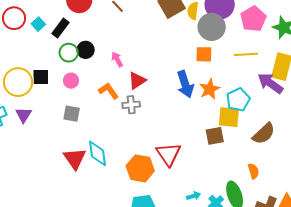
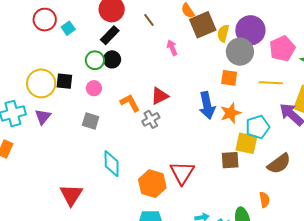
black rectangle: (61, 28) -> (110, 35), moved
pink arrow: (117, 59) -> (172, 48), moved
gray cross: (131, 105) -> (151, 119), turned -30
red triangle: (75, 158) -> (71, 195), moved

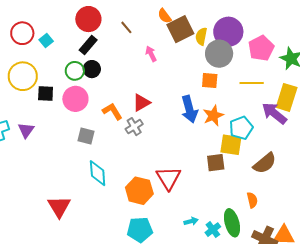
yellow circle: (41, 83) -> (23, 76), moved
pink circle: (94, 88) -> (75, 99), size x1.6
gray square: (91, 121) -> (86, 136), moved

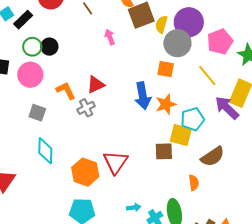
black rectangle: (88, 45) -> (23, 20), moved
yellow line: (252, 83) -> (207, 75), turned 45
orange semicircle: (252, 200) -> (194, 183), moved

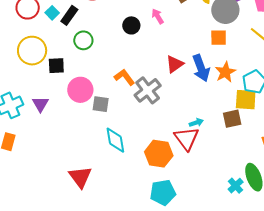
black circle: (49, 47) -> (131, 25), moved
pink circle: (30, 75) -> (80, 90), moved
red triangle: (96, 85) -> (175, 64), moved
gray cross: (86, 108) -> (148, 90), size x1.5
cyan arrow: (134, 207) -> (196, 123), moved

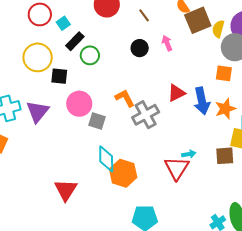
black rectangle: (69, 15) -> (75, 41), moved
purple triangle: (40, 104) -> (38, 112), size x1.4
orange hexagon: (159, 154) -> (123, 173), moved

